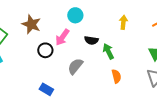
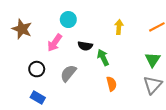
black circle: (45, 50) -> (37, 69), moved

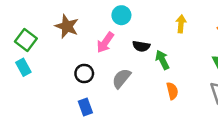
blue rectangle: (38, 98) -> (85, 107), turned 40

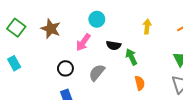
green square: (26, 40) -> (16, 28), moved

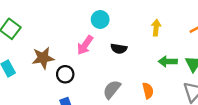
brown star: (51, 29) -> (43, 58), moved, turned -30
green arrow: (131, 57) -> (168, 61), moved, turned -63
gray semicircle: (97, 73) -> (112, 89), moved

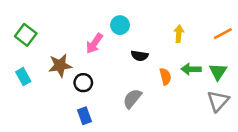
pink arrow: (85, 45) -> (94, 43), moved
orange semicircle: (148, 91) -> (165, 77), moved

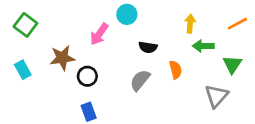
green arrow: (191, 69) -> (203, 46), moved
gray semicircle: (132, 99) -> (140, 80), moved
gray triangle: (218, 101) -> (216, 96), moved

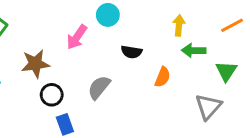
orange semicircle: (176, 70) -> (163, 77), turned 36
black circle: (87, 76) -> (52, 95), moved
gray semicircle: (140, 80) -> (99, 87), moved

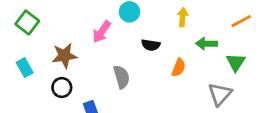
yellow arrow: (179, 25) -> (183, 17), moved
gray semicircle: (99, 87) -> (122, 77), turned 125
black circle: (52, 95) -> (62, 87), moved

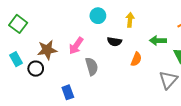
yellow arrow: (183, 17) -> (130, 20), moved
pink arrow: (102, 32) -> (76, 46), moved
black circle: (62, 87) -> (36, 69), moved

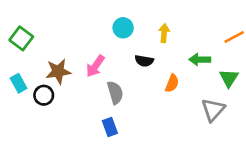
blue rectangle: (68, 92) -> (110, 127), moved

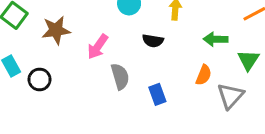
brown star: (58, 71) -> (56, 30), moved
orange semicircle: (172, 83) -> (204, 75), moved
blue rectangle: (110, 127) -> (157, 94), moved

